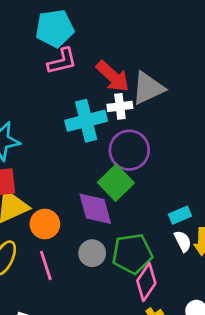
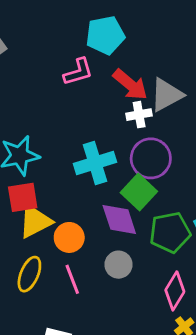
cyan pentagon: (55, 28) -> (105, 35), moved
cyan cross: (86, 121) -> (95, 163), moved
green pentagon: (132, 254) -> (170, 232), moved

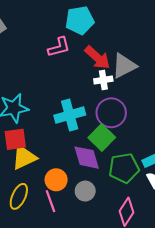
orange circle: (69, 237) -> (56, 180), moved

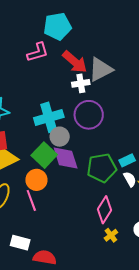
green square: (102, 138) -> (44, 155), moved
gray circle: (85, 191) -> (60, 137), moved

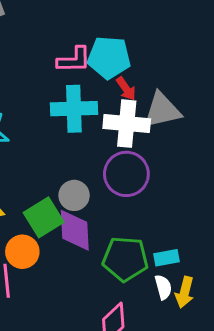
cyan pentagon: (57, 26) -> (109, 58), moved
red arrow: (75, 62) -> (126, 89), size x0.6
white cross: (81, 83) -> (127, 124), size x1.6
cyan cross: (49, 117) -> (74, 109), moved

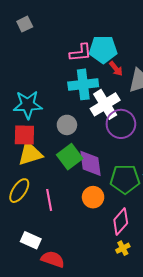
white cross: (127, 124) -> (105, 104), moved, turned -32
gray circle: (74, 195) -> (67, 125), moved
orange circle: (22, 252) -> (93, 197), moved

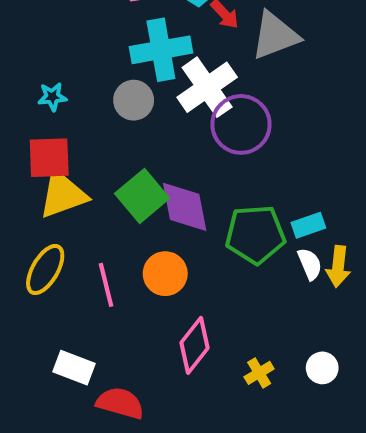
cyan star: (28, 105) -> (52, 97), size x0.5
gray circle: (67, 125) -> (134, 100), moved
orange circle: (93, 197) -> (165, 274), moved
pink diamond: (121, 222) -> (194, 345), moved

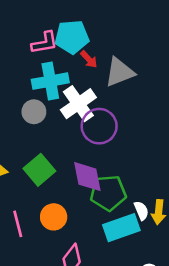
purple diamond: (185, 207) -> (87, 177), moved
cyan rectangle: (308, 225) -> (121, 228), moved, size x1.8

